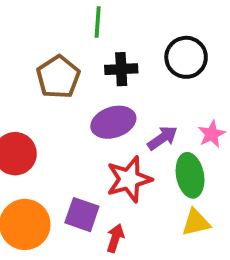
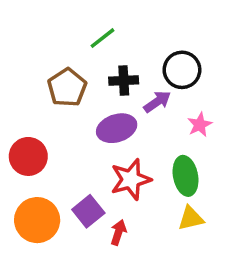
green line: (98, 22) -> (102, 38), turned 48
pink star: (212, 134) -> (200, 125), moved
purple arrow: (162, 138) -> (157, 102), moved
purple square: (82, 215) -> (88, 211), turned 32

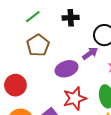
green line: (102, 38) -> (33, 17), moved
black cross: (124, 80) -> (71, 18), moved

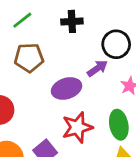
brown pentagon: (38, 45) -> (29, 58), turned 30

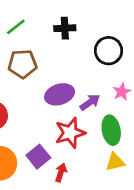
purple arrow: (97, 68) -> (90, 102), moved

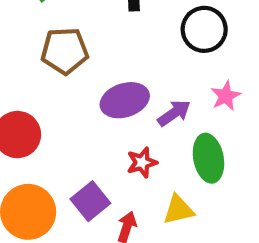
red star: (70, 133) -> (142, 162), size x0.6
yellow triangle: (115, 162) -> (178, 210), moved

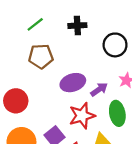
red star: (142, 162) -> (82, 116), size x1.6

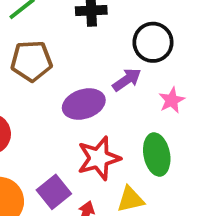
purple arrow: (99, 89) -> (127, 80), moved

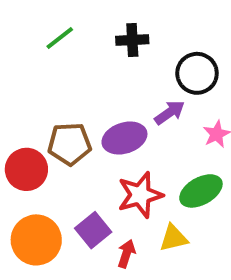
brown pentagon: (31, 61) -> (70, 144), moved
green ellipse: (157, 154) -> (201, 191), turned 72

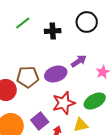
black cross: (132, 40) -> (53, 31), moved
black circle: (197, 73) -> (87, 22), moved

